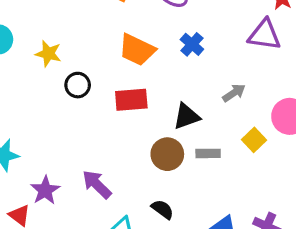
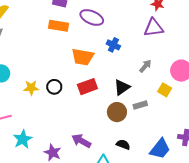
yellow star: (48, 54) -> (31, 88), moved

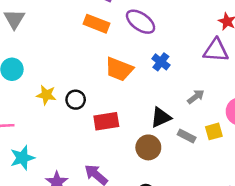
red rectangle: (87, 87) -> (106, 121), moved
yellow square: (165, 90) -> (214, 131), turned 32
gray rectangle: (140, 105) -> (187, 136), moved, turned 32

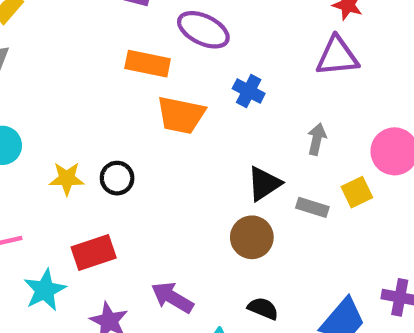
orange rectangle: (97, 24) -> (148, 64), moved
gray arrow: (196, 97) -> (317, 139), turned -30
red rectangle: (106, 121) -> (94, 253), moved

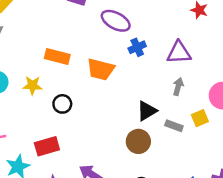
purple triangle: (337, 56) -> (179, 53), moved
orange rectangle: (148, 64) -> (57, 56), moved
blue cross: (249, 91) -> (137, 47), moved, turned 36
yellow star: (67, 179) -> (32, 85), moved

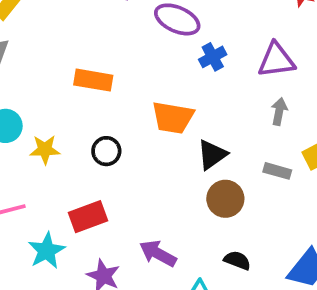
orange trapezoid: (101, 69) -> (173, 118), moved
yellow star: (32, 85) -> (45, 150), moved
black triangle: (147, 111) -> (212, 155), moved

